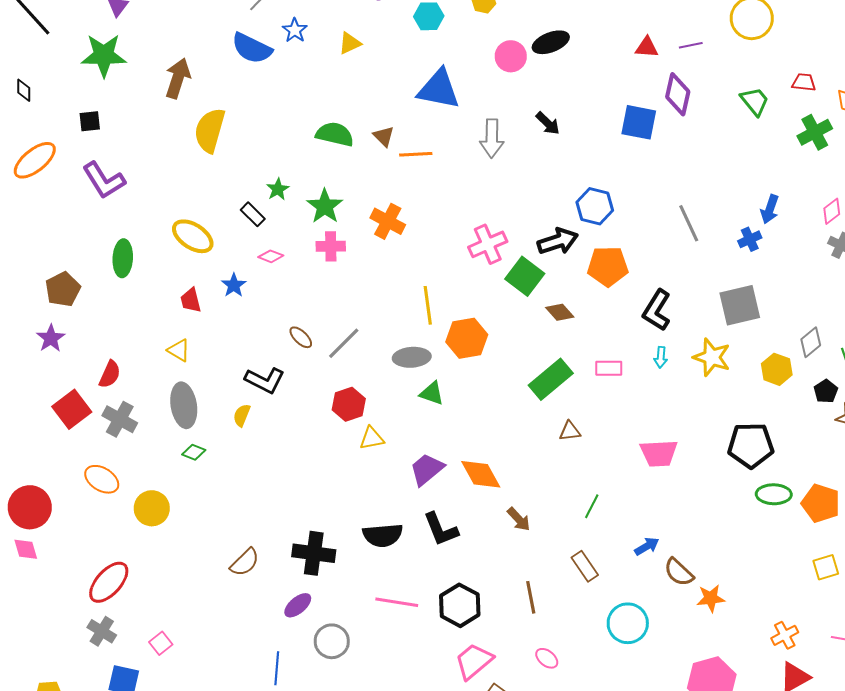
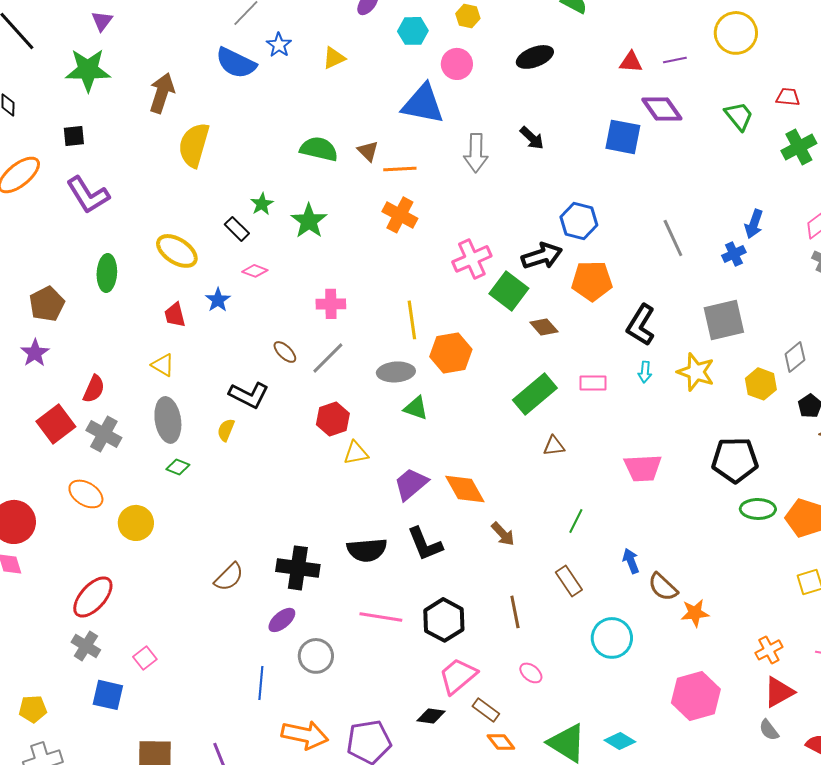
pink circle: (511, 56) -> (457, 64), moved
purple diamond: (678, 94) -> (662, 109), turned -48
orange cross: (388, 221) -> (400, 215), moved
pink cross: (331, 246) -> (331, 304), moved
blue arrow: (647, 546) -> (631, 561), turned -80

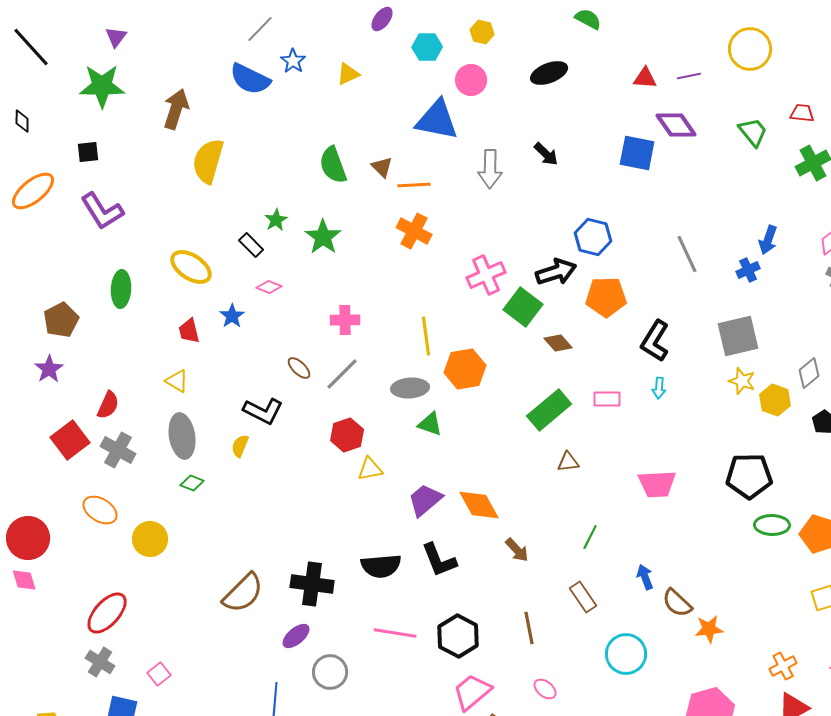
green semicircle: (319, 149) -> (333, 165), turned -123
yellow star: (696, 372) -> (742, 381), moved, size x0.7
brown semicircle: (229, 577) -> (243, 593), size x1.4

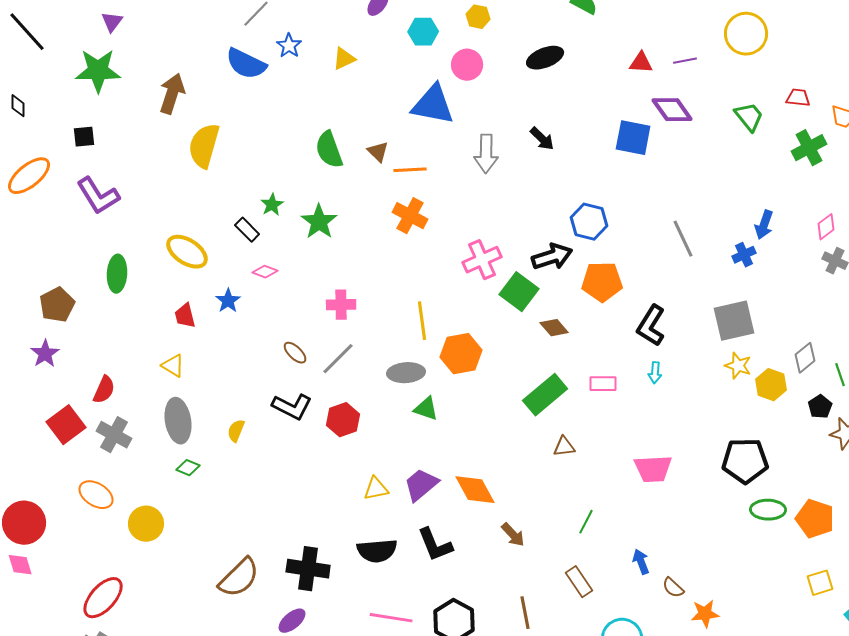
black L-shape: (263, 411) -> (292, 407), moved
yellow triangle: (370, 469) -> (376, 489), moved
brown semicircle: (677, 603) -> (673, 588), size x0.7

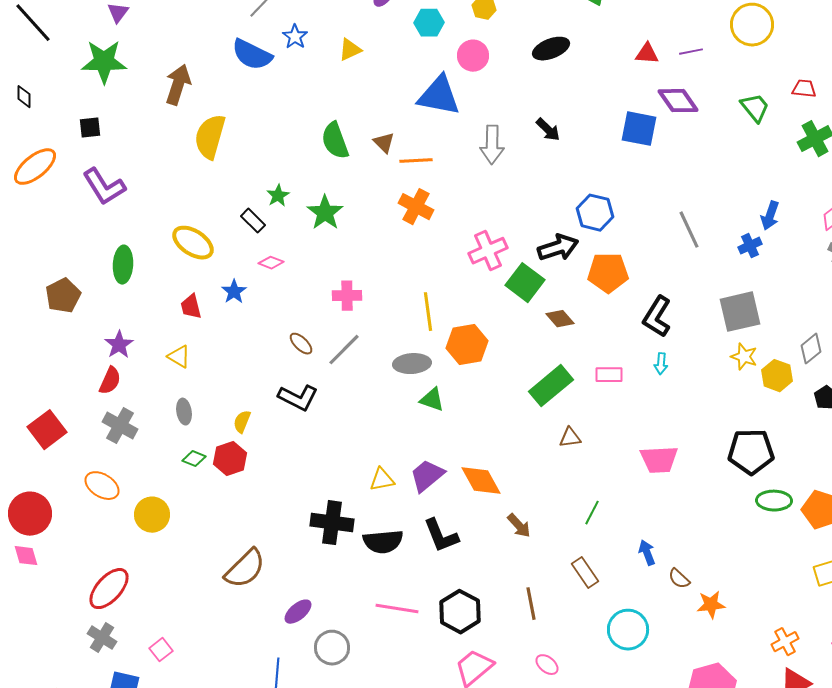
purple star: (45, 354) -> (119, 345), moved
red hexagon: (343, 420) -> (230, 459), moved
gray ellipse: (178, 421) -> (184, 412), size x0.6
red square: (66, 425) -> (47, 430), moved
black cross: (308, 569) -> (332, 523), moved

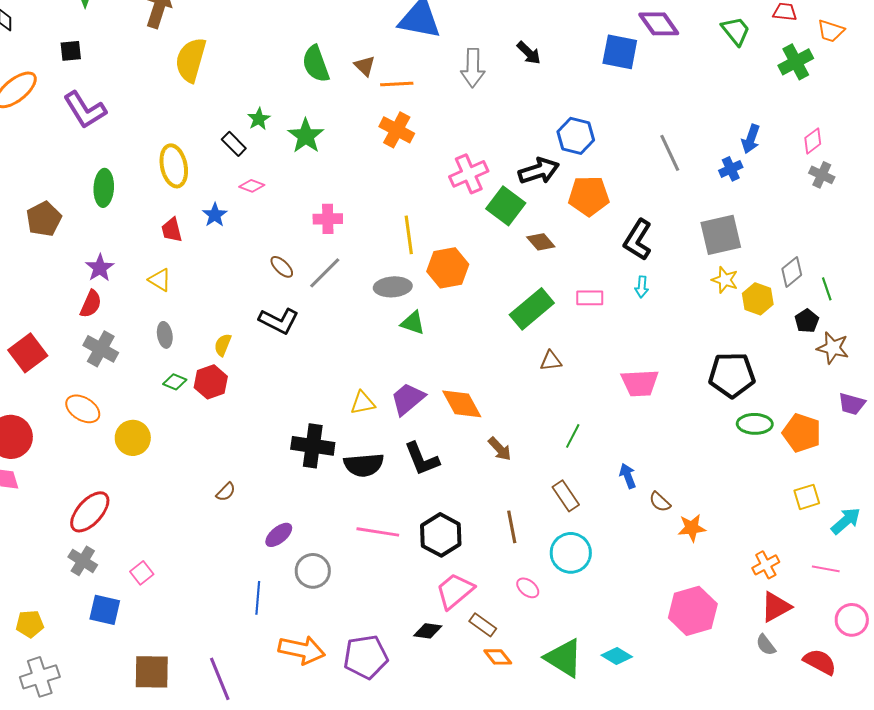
yellow ellipse: (193, 243) -> (174, 166), turned 45
brown semicircle: (245, 569) -> (226, 492), size x0.5
cyan circle: (628, 630) -> (571, 553), moved

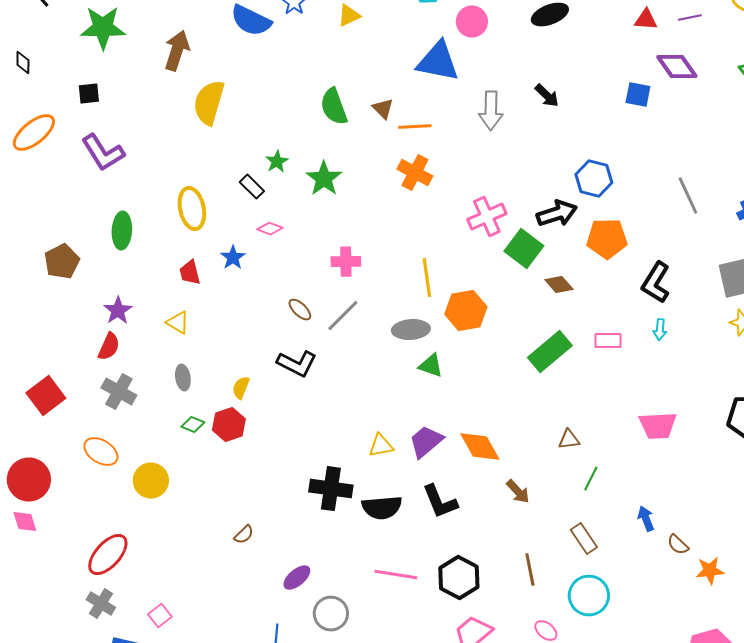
blue square: (620, 52) -> (638, 95), size x0.7
brown triangle: (551, 361) -> (569, 440), moved

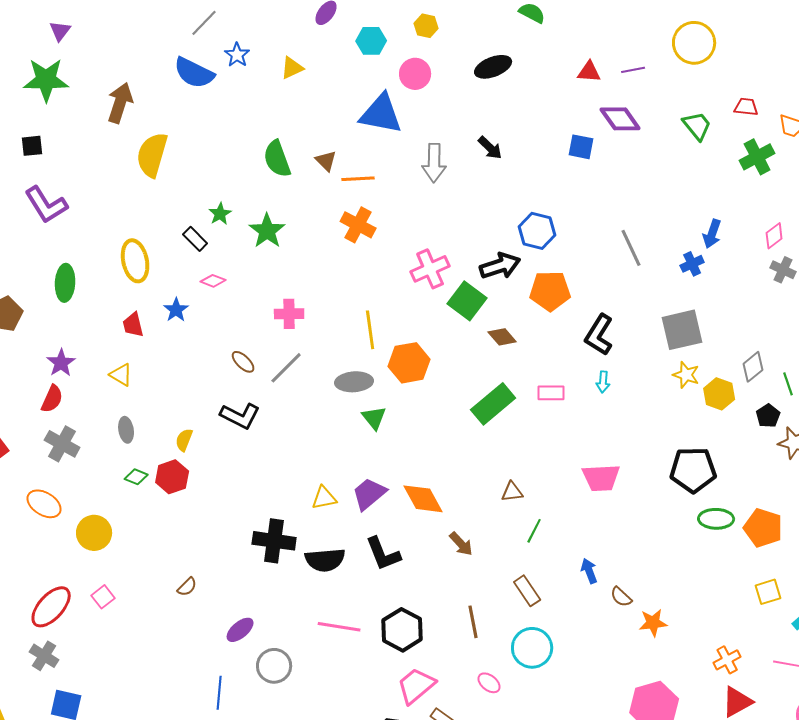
green triangle: (431, 366) -> (374, 418), turned 32
pink square: (160, 616) -> (103, 597), moved

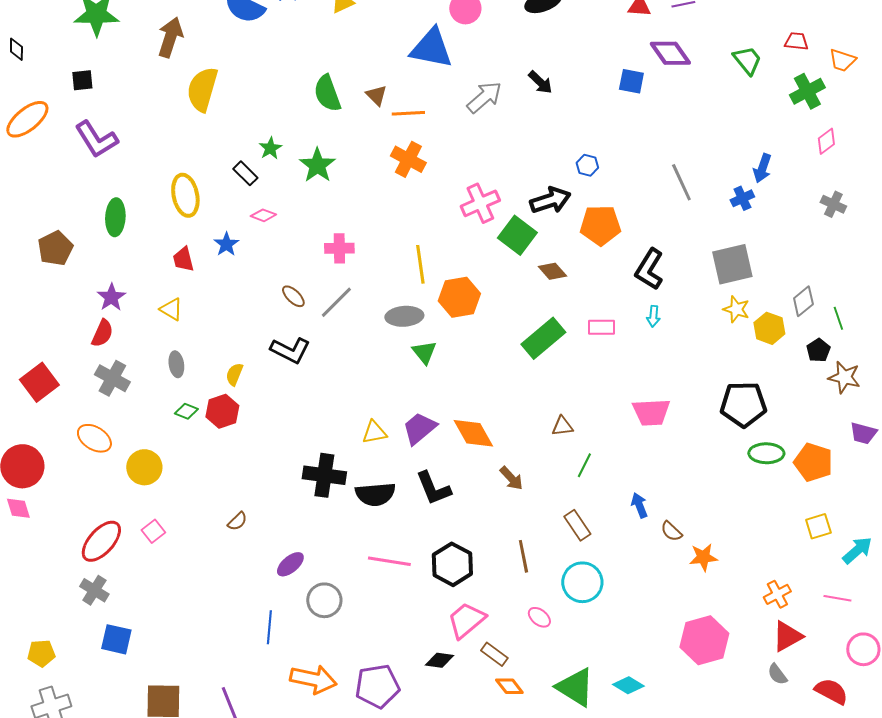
gray arrow: (434, 163) -> (484, 97), turned -132
blue hexagon: (537, 231) -> (587, 165), size x0.6
pink diamond: (774, 236) -> (826, 141), moved

